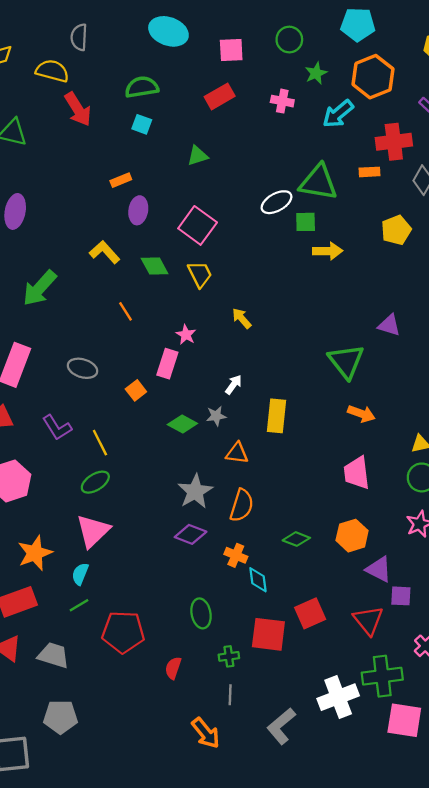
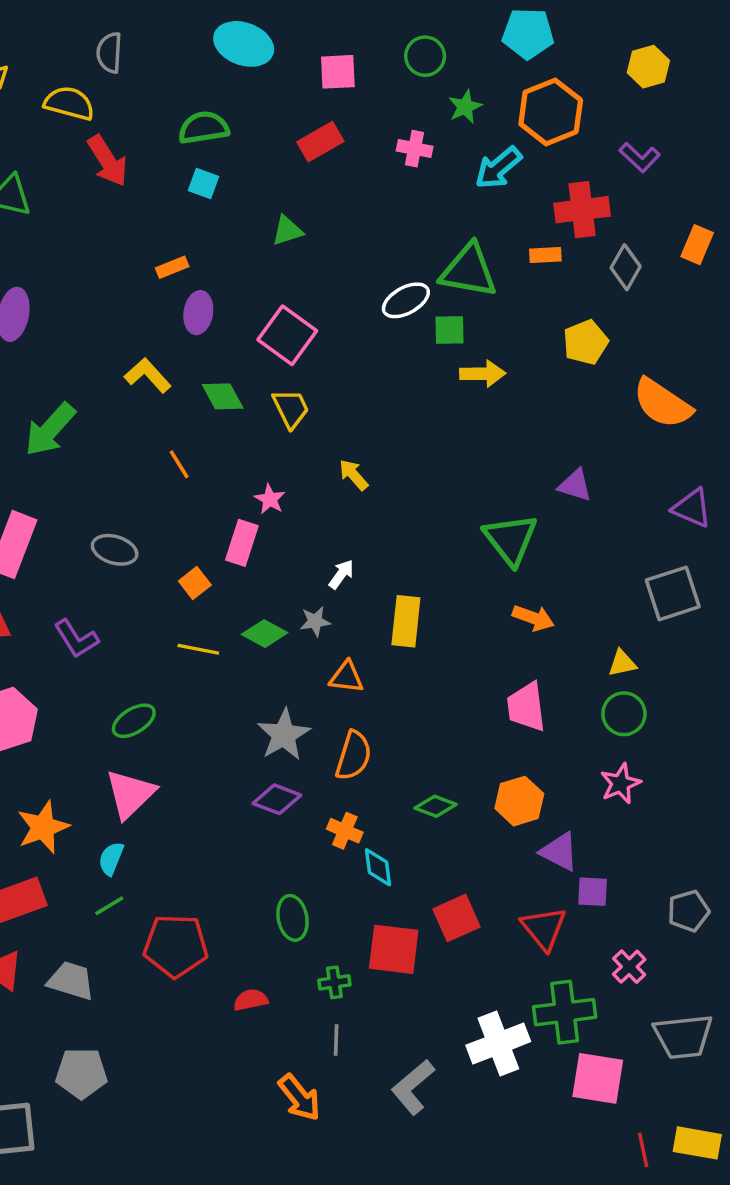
yellow line: (100, 443) -> (198, 649), moved, turned -52
red semicircle: (173, 668) -> (251, 1000), turned 60

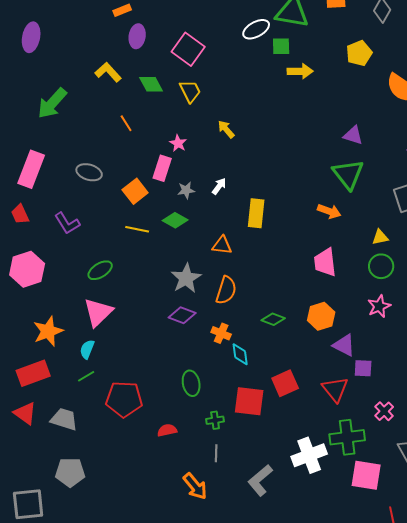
green triangle: (511, 539) -> (348, 174), moved
orange square: (195, 583) -> (135, 191), size x1.4
gray star: (315, 621) -> (186, 190), moved

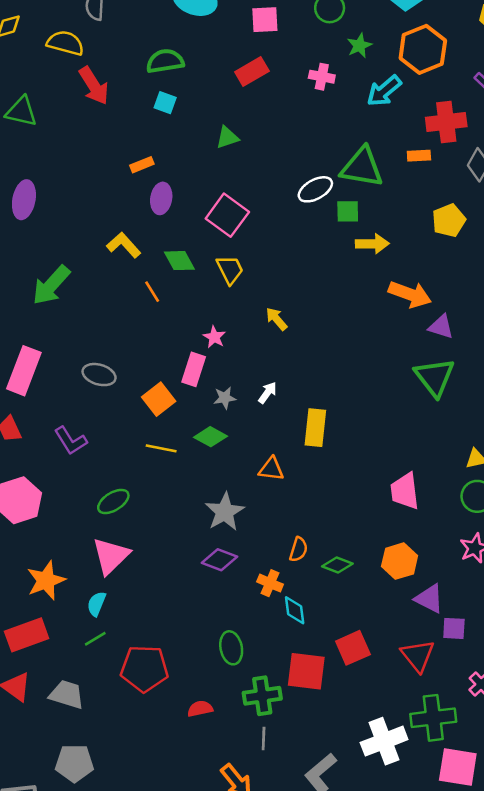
orange line: (126, 123) -> (152, 292), moved
orange arrow: (329, 211) -> (410, 294), moved, size x1.4
orange semicircle: (226, 290) -> (299, 549), moved, size x0.7
green cross: (215, 420) -> (262, 696), size x1.6

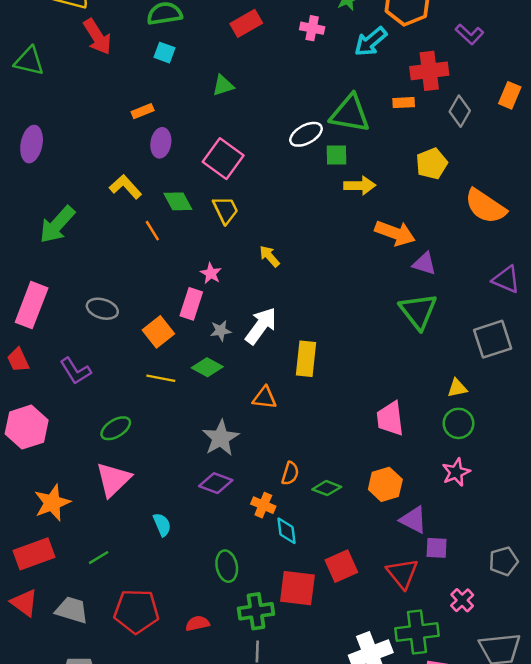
white arrow: (267, 393) -> (261, 326), size x1.8
cyan semicircle: (96, 604) -> (162, 525), moved, turned 135
red pentagon: (144, 669) -> (136, 611), moved

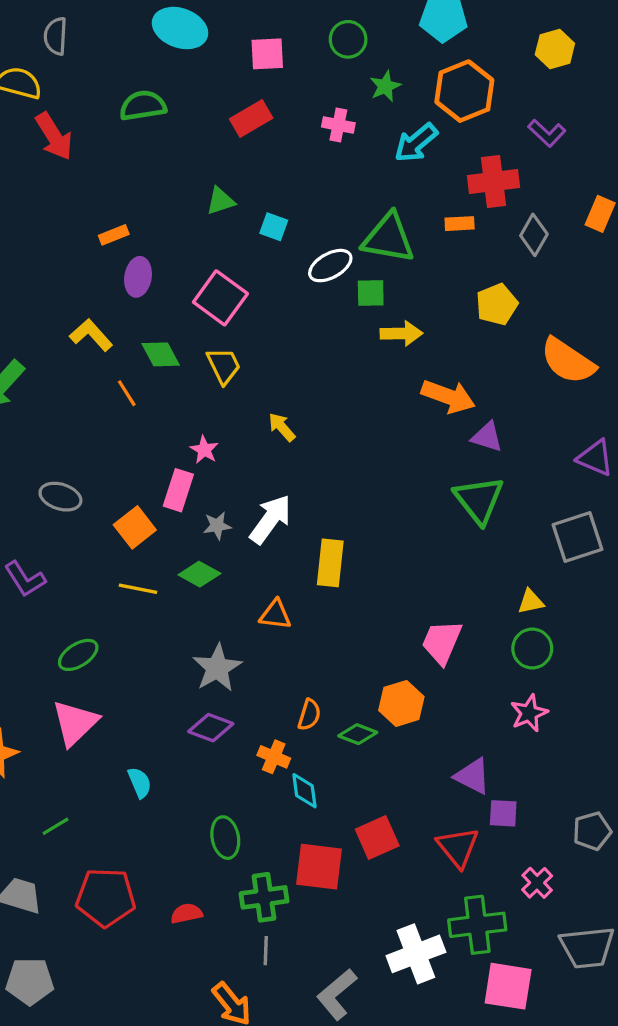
cyan square: (165, 53) -> (274, 227), moved
pink trapezoid: (390, 419) -> (442, 642), turned 30
orange hexagon: (385, 484) -> (401, 703), moved

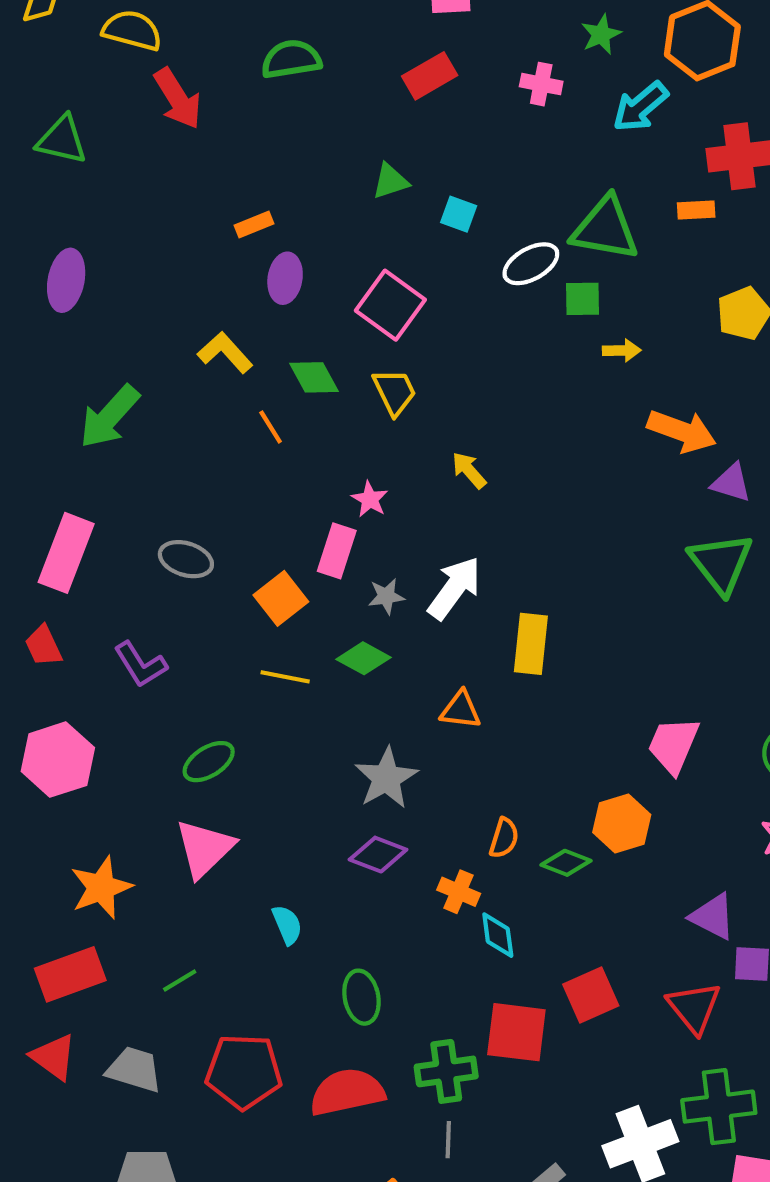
yellow arrow: (401, 333) -> (622, 351), size x0.7
green ellipse: (225, 838) -> (361, 997), moved
red semicircle: (186, 913) -> (347, 1092), size x1.8

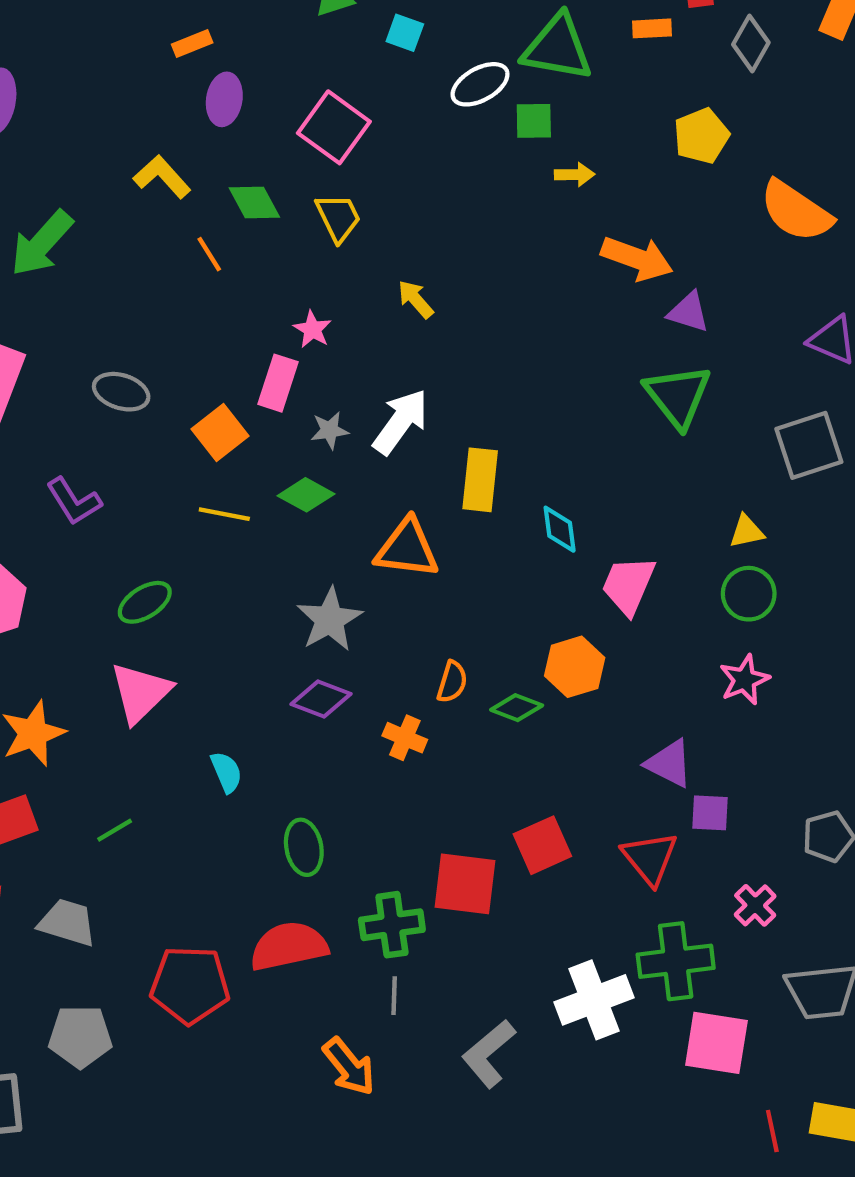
orange triangle: (461, 710) -> (407, 549), size x1.5
cyan diamond: (498, 935) -> (560, 529), moved
red pentagon: (244, 1071) -> (190, 985), moved

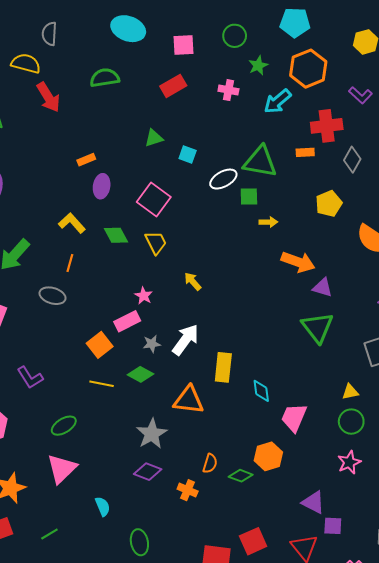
orange line: (209, 254) -> (70, 263), moved, turned 48
pink rectangle: (278, 383) -> (127, 321), turned 45
gray ellipse: (121, 392) -> (52, 296), moved

